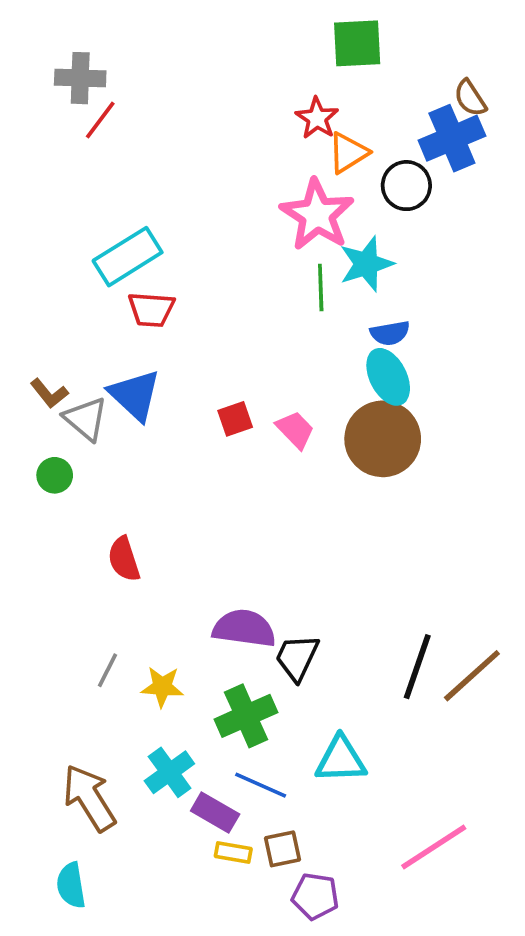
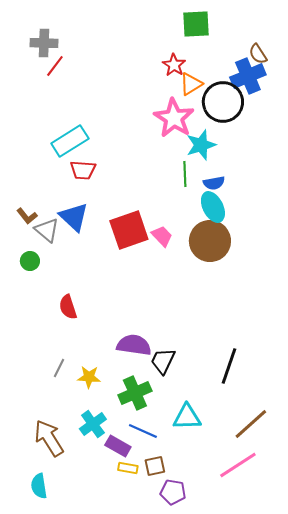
black circle: (406, 186) -> (223, 102), size x1.5
green line: (321, 288) -> (185, 174), moved
red square: (235, 419) -> (129, 230), size x2.0
brown line: (472, 676) -> (251, 424), moved

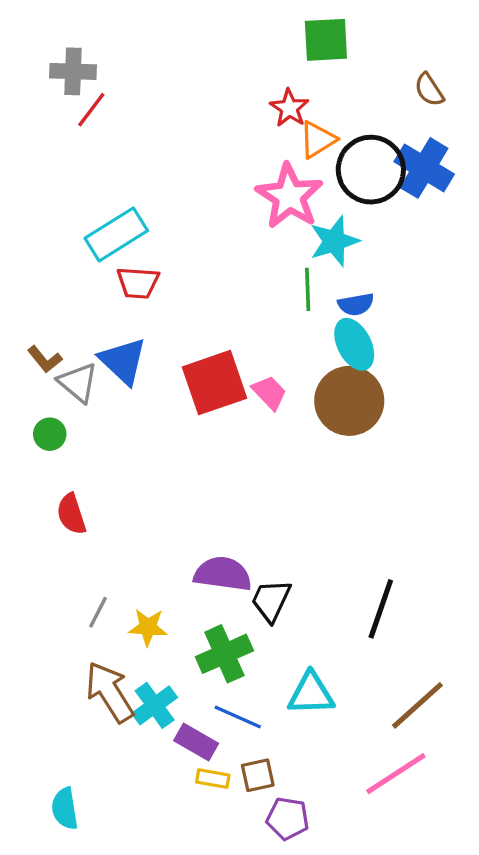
blue cross: (248, 76) -> (424, 168), moved, turned -36
red semicircle: (68, 307) -> (71, 514), moved
brown arrow: (49, 438) -> (110, 692), moved

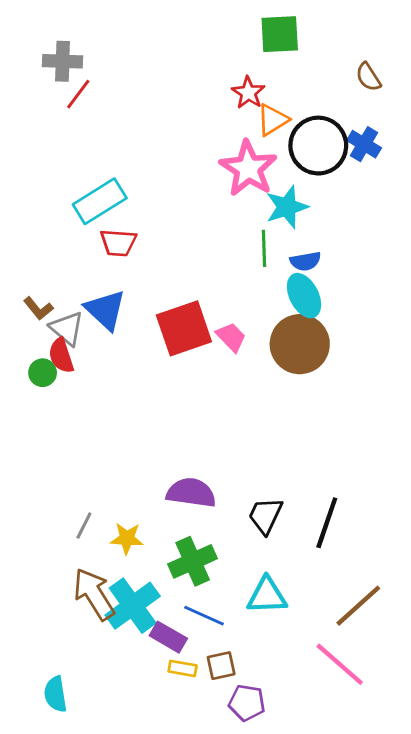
blue cross: (424, 168) -> (364, 144), size x0.7
red semicircle: (71, 514) -> (61, 356), moved
black trapezoid: (271, 601) -> (265, 516), moved
cyan cross: (155, 705) -> (133, 606), size x1.4
pink line: (396, 774) -> (340, 664), turned 74

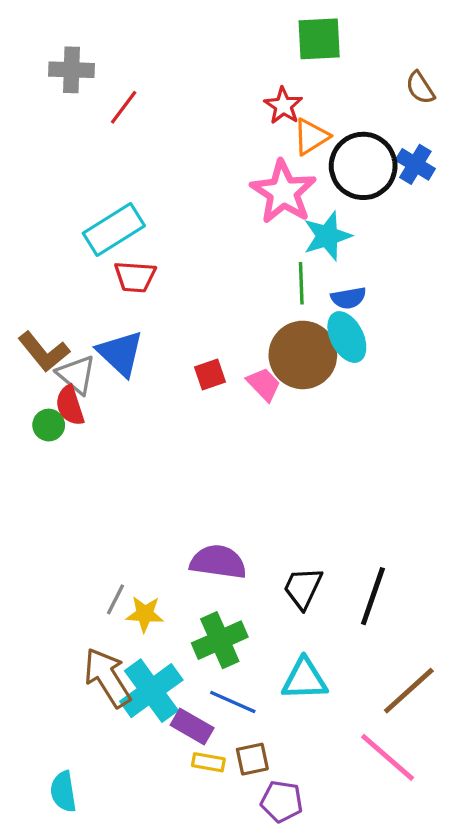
red line: (78, 94) -> (124, 107), moved
brown L-shape: (38, 308) -> (44, 352), size x1.5
red square: (184, 328) -> (210, 375), size x0.5
brown circle: (300, 344) -> (303, 355), moved
gray line: (84, 526) -> (115, 599), moved

